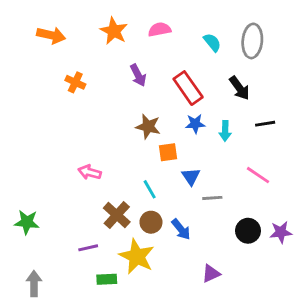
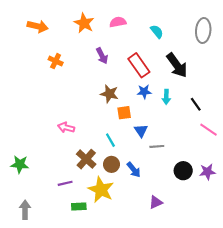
gray ellipse: (252, 41) -> (203, 30), moved
black arrow: (239, 88) -> (177, 65), size x1.4
black line: (265, 124) -> (196, 104), moved, turned 64
pink line: (258, 175) -> (208, 130), moved

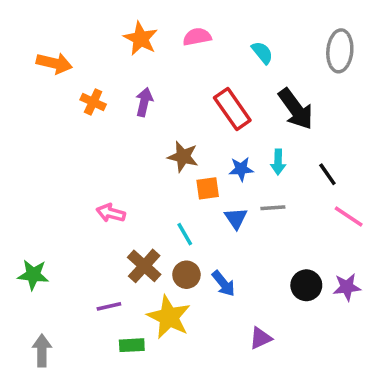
orange arrow: (38, 26) -> (54, 63), moved
purple arrow: (102, 56) -> (144, 102), moved, turned -140
blue star: (144, 92) -> (241, 169), moved
gray line: (157, 146) -> (273, 208), moved

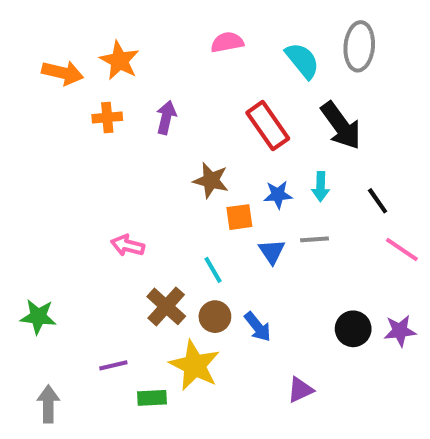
orange star: (141, 39) -> (119, 61), moved
gray ellipse: (340, 51) -> (359, 46), moved
cyan semicircle: (262, 53) -> (302, 61), size x1.4
orange cross: (93, 102) -> (107, 117), turned -30
purple line: (109, 306) -> (113, 365), moved

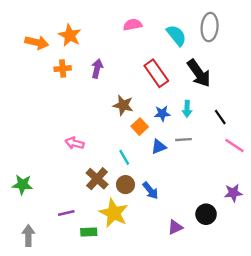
orange square: (239, 217) -> (140, 127), turned -35
blue triangle: (272, 252) -> (159, 147), turned 42
black circle: (353, 329) -> (206, 214), moved

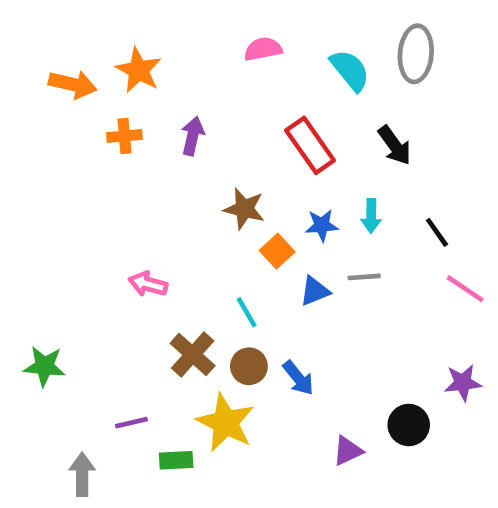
black arrow: (199, 73) -> (395, 145), size x0.7
gray arrow: (28, 236) -> (82, 474), moved

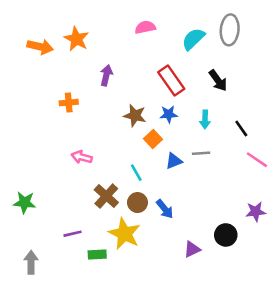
cyan semicircle: (350, 70) -> (193, 39), turned -95
orange cross: (124, 136) -> (69, 103), moved
blue star: (322, 225) -> (169, 114), moved
gray arrow: (82, 474) -> (31, 262), moved

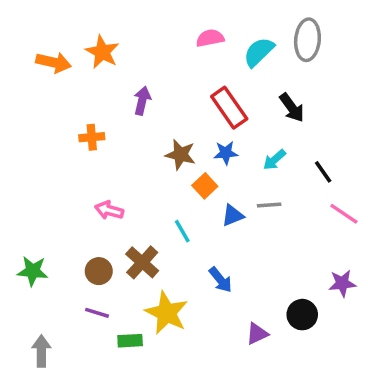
pink semicircle: (145, 27) -> (210, 38), moved
cyan arrow: (205, 119) -> (274, 160), turned 48
brown circle: (137, 203) -> (99, 271), moved
purple line: (73, 234) -> (97, 313), turned 30

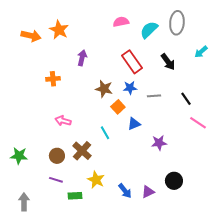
cyan arrow: (274, 160) -> (201, 52), moved
gray line: (269, 205) -> (154, 96), moved
blue arrow: (220, 280) -> (125, 191), moved
purple star: (342, 283) -> (159, 143), moved
yellow star: (167, 313) -> (96, 180), size x0.7

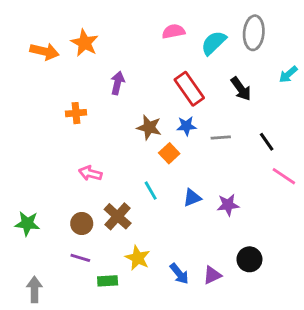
blue triangle: (134, 124) -> (192, 198), moved

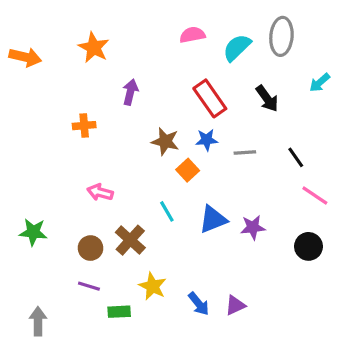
orange arrow: (44, 51) -> (25, 57), moved
blue triangle: (192, 198) -> (213, 219), size x1.4
green star: (27, 224) -> (33, 232), moved
black circle: (249, 259) -> (308, 246), moved

